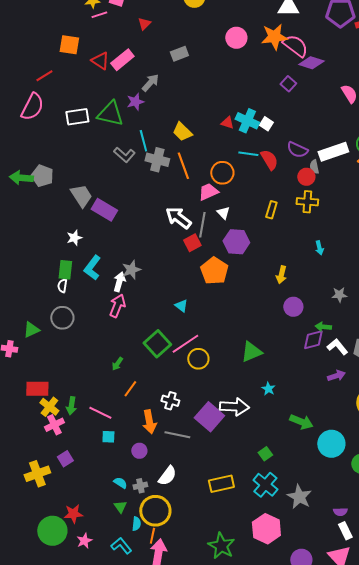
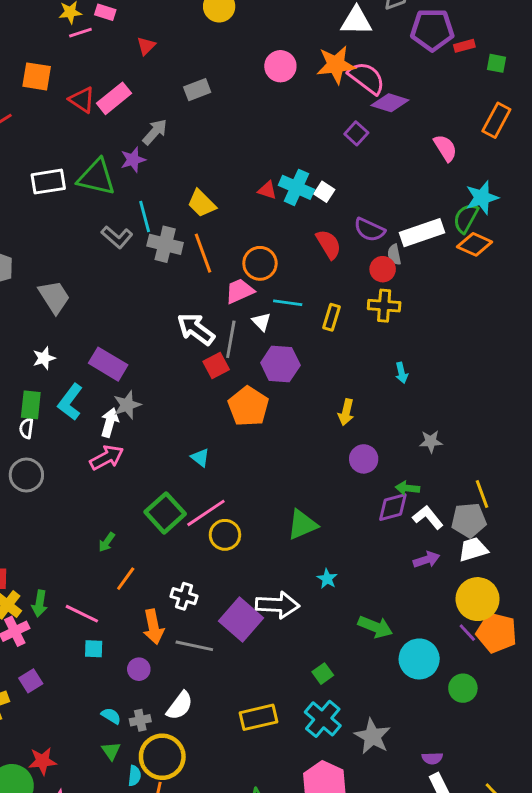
cyan line: (248, 154) -> (288, 303), moved
purple rectangle: (104, 210) -> (108, 364), moved
pink arrow: (117, 306) -> (107, 457), turned 40

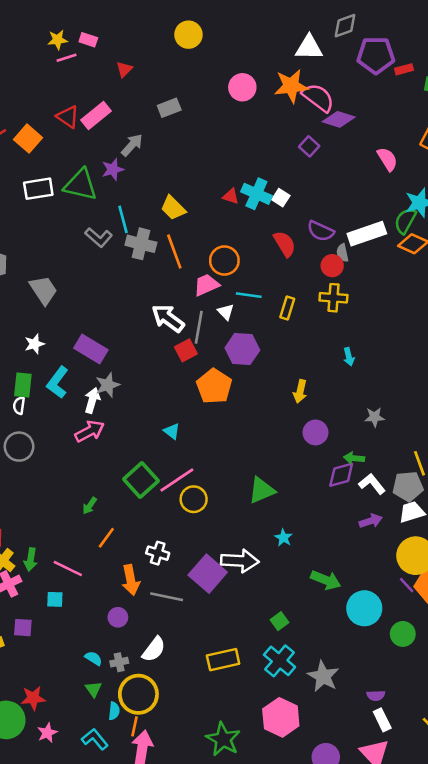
orange square: (37, 76) -> (28, 139), moved, turned 32
cyan square: (94, 649) -> (55, 599), moved
purple square: (31, 681) -> (23, 628), turned 36

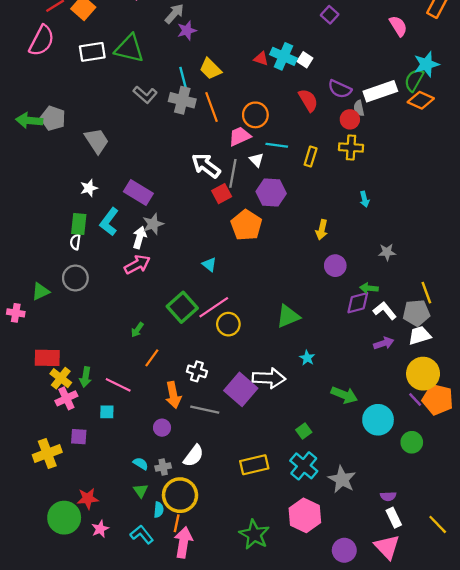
purple star: (113, 169) -> (187, 31), moved
cyan line: (123, 219) -> (183, 79), moved

